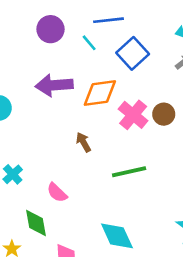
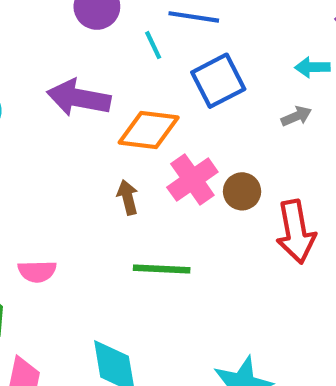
brown arrow: (83, 142) -> (128, 197), moved
pink semicircle: (57, 193) -> (37, 271), turned -60

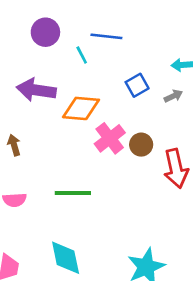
blue square: (218, 81) -> (137, 85), moved, size x0.7
brown arrow: (128, 197) -> (14, 145), moved
green line: (162, 269) -> (73, 193), moved

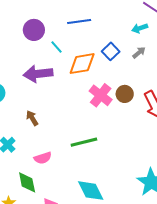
cyan line: (82, 55) -> (56, 47), moved
orange diamond: (81, 108) -> (82, 64), moved

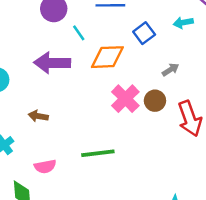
blue square: (111, 51) -> (144, 33), moved
gray arrow: (139, 53) -> (170, 70), moved
brown arrow: (32, 118) -> (38, 116), turned -56

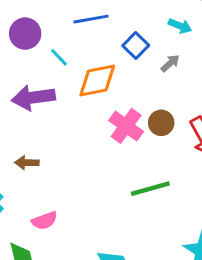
cyan arrow: (183, 23) -> (180, 26), turned -138
gray arrow: (170, 70) -> (170, 63), moved
green line: (98, 153) -> (150, 189), moved

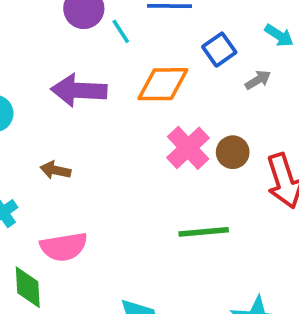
cyan line: (59, 57) -> (121, 31), moved
pink semicircle: (44, 221) -> (64, 247), size x1.4

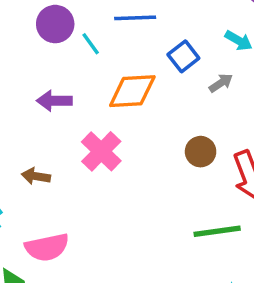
purple arrow: (79, 90) -> (54, 101), size x0.7
pink cross: (188, 148) -> (101, 151), moved
green line: (204, 232) -> (217, 231), moved

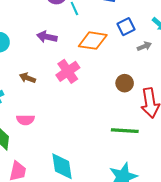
pink semicircle: (47, 247) -> (25, 120), size x0.7

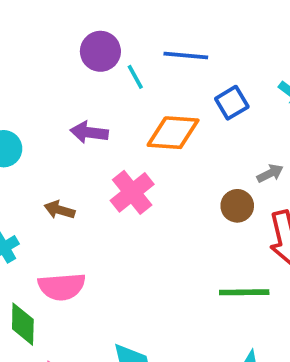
gray arrow: (144, 46) -> (270, 173), moved
pink semicircle: (25, 120) -> (62, 287), size x1.4

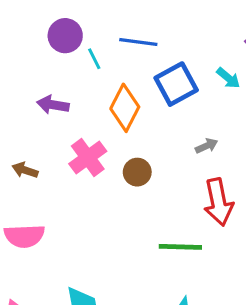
blue square: (232, 103) -> (176, 84), size x1.5
orange diamond: (173, 133) -> (125, 108), turned -69
brown circle: (237, 206) -> (137, 172), moved

